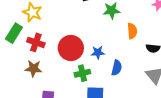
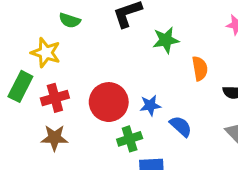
red cross: (36, 42) -> (55, 98), turned -30
blue semicircle: (117, 68) -> (181, 126), turned -56

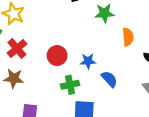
red cross: (55, 98) -> (17, 48), turned -30
red circle: (109, 102) -> (57, 56), size x0.7

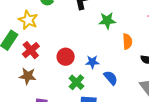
green cross: (70, 85) -> (76, 82), turned -35

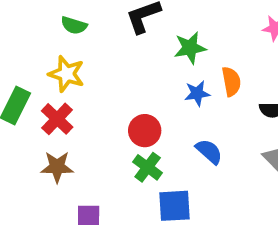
yellow star: (28, 20) -> (67, 74), moved
red circle: (66, 57) -> (145, 131), moved
blue star: (92, 62) -> (197, 93), moved

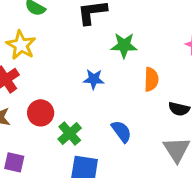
blue star: (197, 93) -> (94, 79), moved
red circle: (145, 131) -> (41, 113), moved

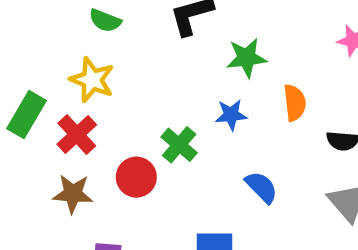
blue star: (94, 79) -> (231, 115), moved
green cross: (70, 134) -> (179, 145), moved

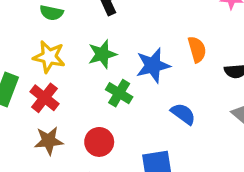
green star: (246, 58) -> (102, 54), moved
blue star: (231, 115) -> (153, 65), size x1.5
red circle: (136, 177) -> (99, 142), moved

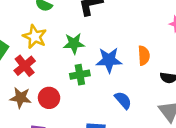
green cross: (119, 93) -> (80, 75), turned 36
red circle: (99, 142) -> (49, 98), moved

